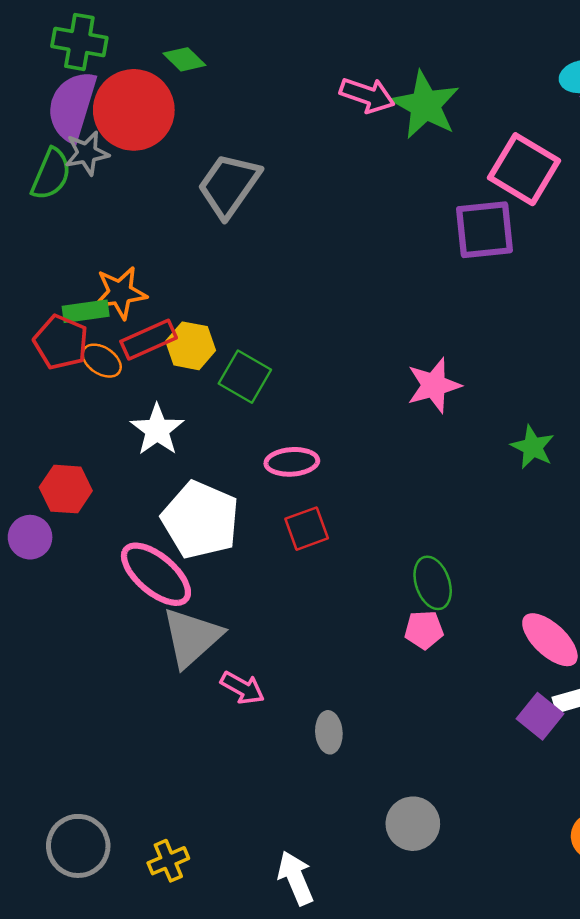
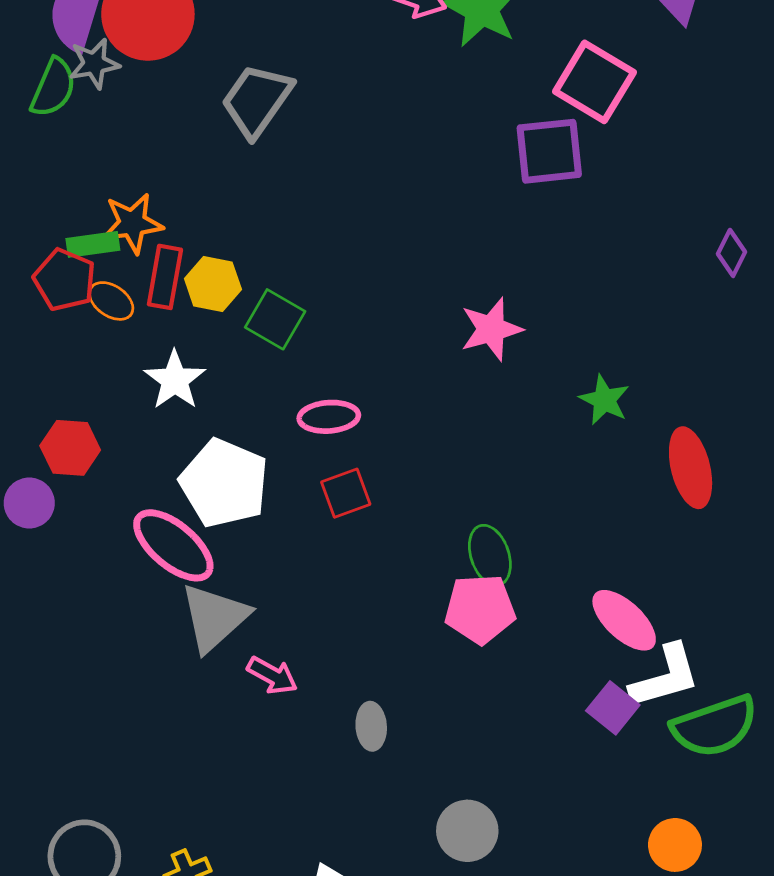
red rectangle: (149, 340) -> (165, 277), turned -56
pink pentagon: (424, 630) -> (480, 609), size x1.6

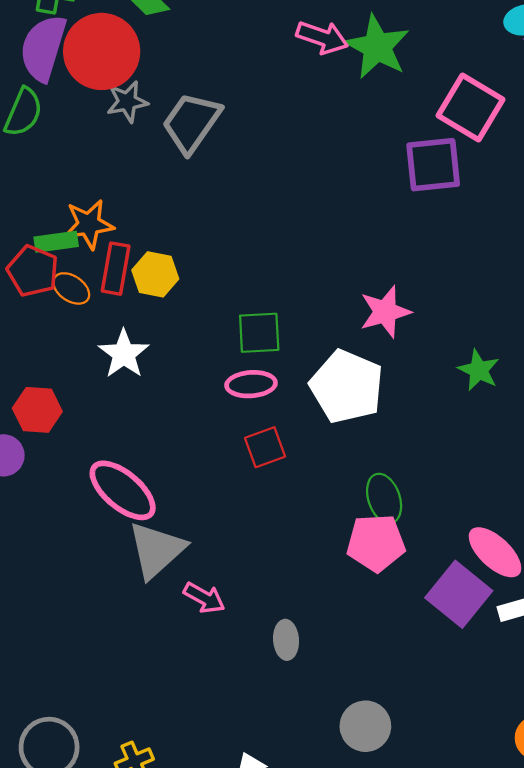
gray star: (94, 64) -> (127, 102), moved
green square: (275, 319) -> (259, 333), moved, turned -33
white pentagon: (224, 483) -> (347, 386), moved
purple square: (613, 708) -> (459, 594), moved, size x1.5

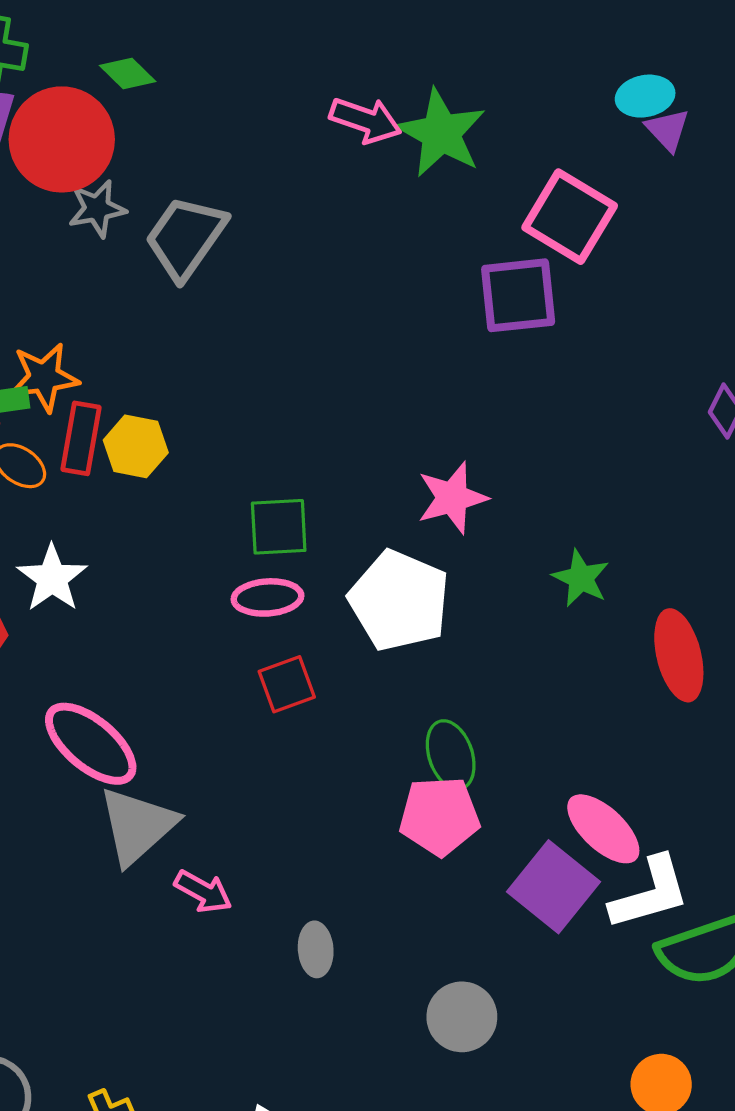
white star: (124, 354) -> (52, 578), moved
gray circle: (365, 726) -> (462, 1017), moved

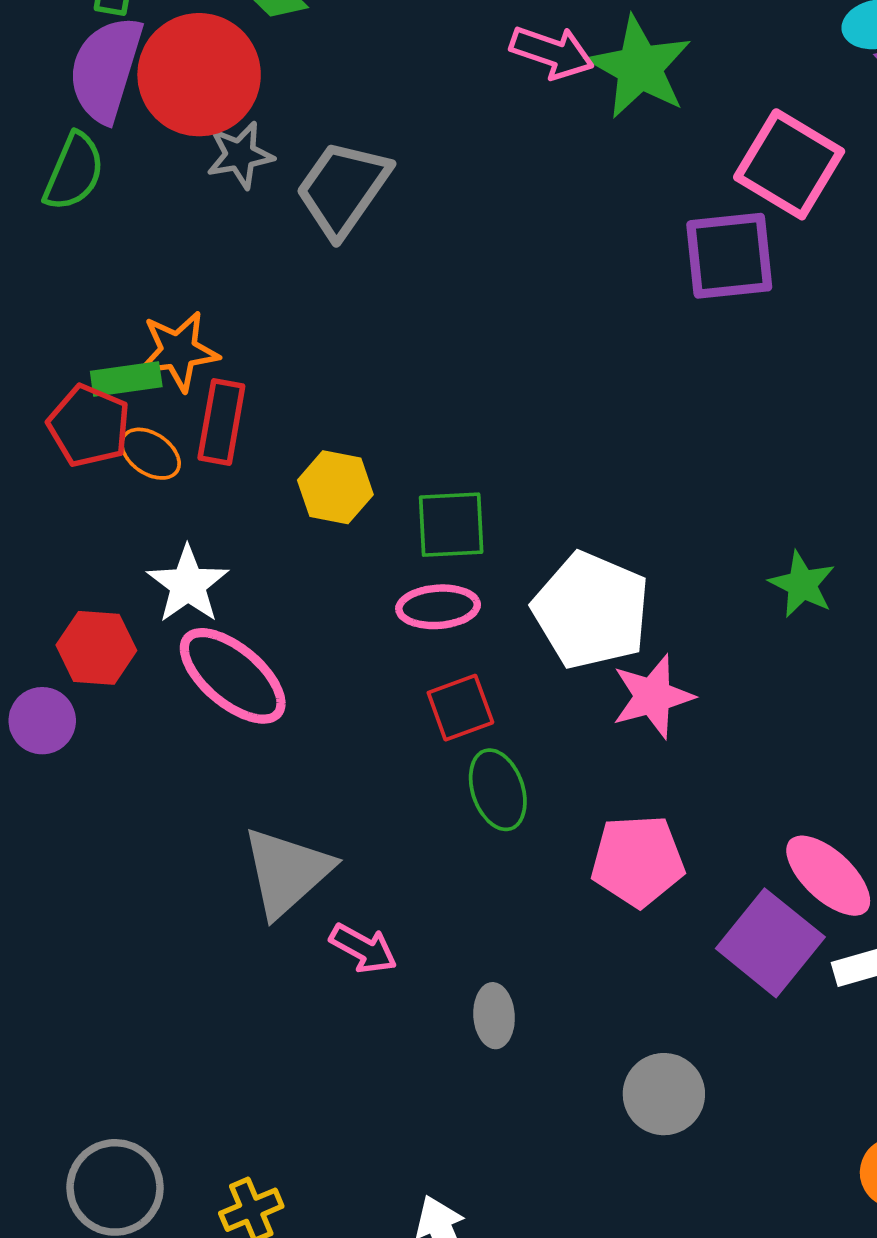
yellow hexagon: (136, 446) -> (335, 487), moved
pink star: (452, 498) -> (653, 696), moved
pink ellipse: (91, 744) -> (233, 676), moved
green ellipse: (451, 755) -> (498, 790), moved

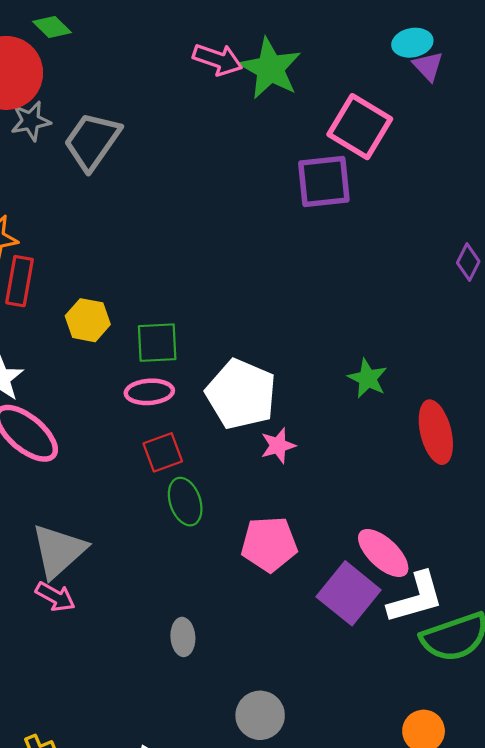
pink star: (653, 696) -> (278, 446), size x0.7
pink arrow: (363, 948) -> (55, 597), moved
gray circle: (664, 1094) -> (260, 715), moved

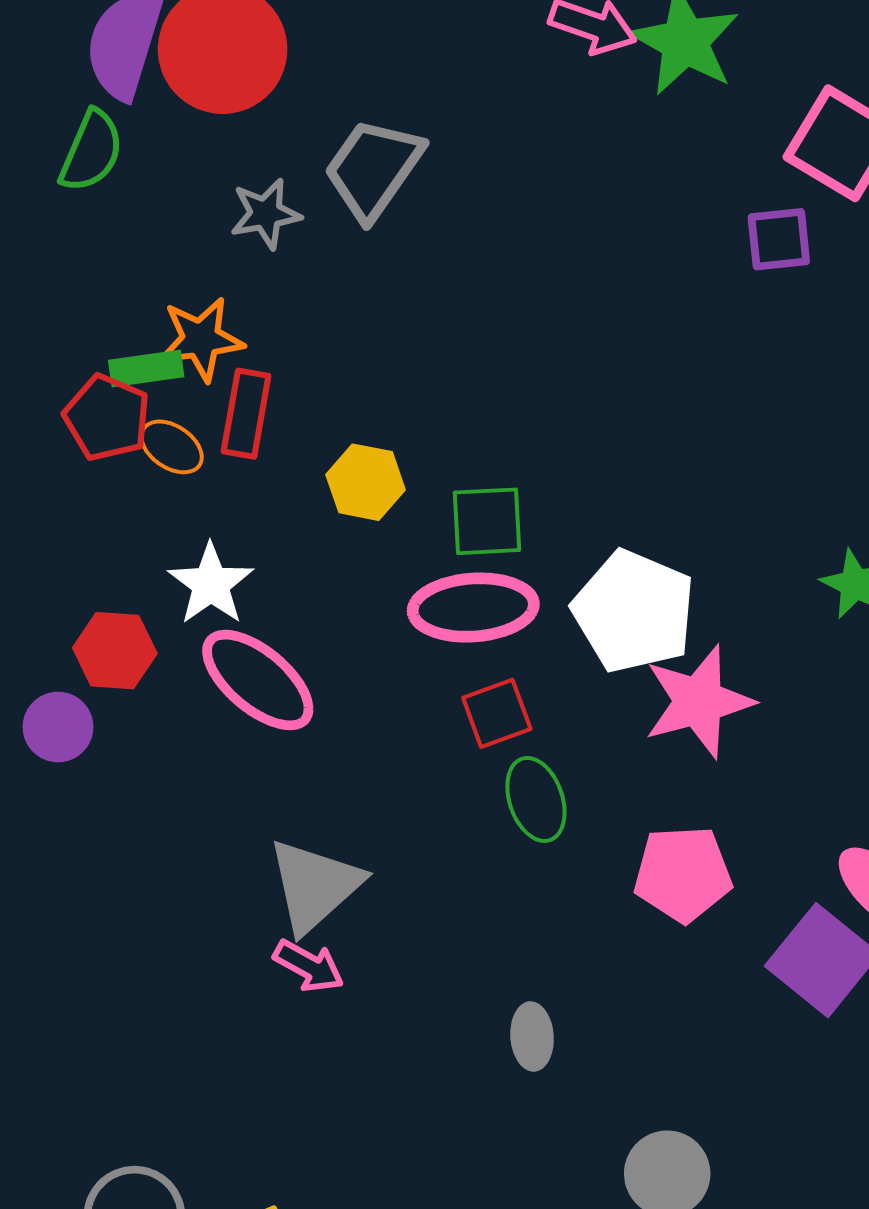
gray star: (31, 121) -> (266, 214), moved
purple square: (324, 181) -> (779, 239), size x0.7
pink ellipse: (149, 392) -> (473, 608), size x1.5
pink star: (278, 446) -> (699, 702), size x1.8

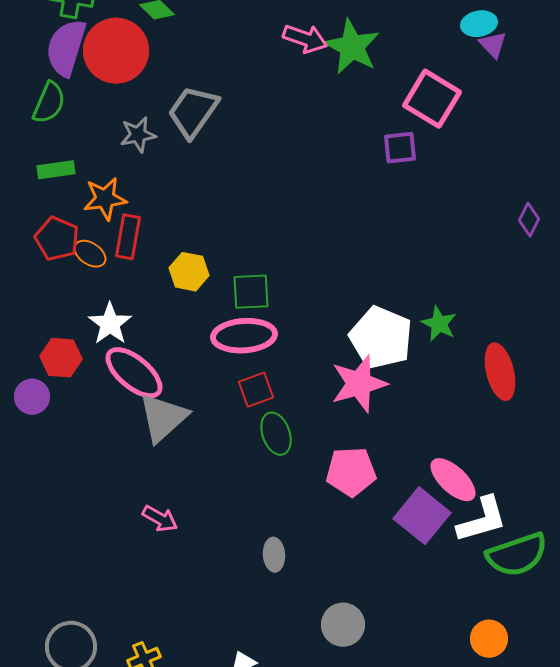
green rectangle: (146, 369) -> (56, 170), moved
white pentagon: (634, 611) -> (381, 338), moved
gray triangle: (315, 886) -> (163, 418), moved

